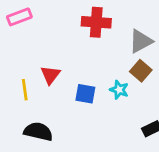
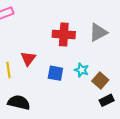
red cross: (96, 22) -> (64, 34), moved
brown square: (141, 71) -> (100, 80), moved

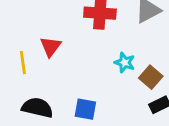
blue square: (55, 73) -> (85, 109), moved

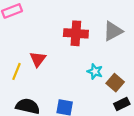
yellow line: (23, 63) -> (16, 71), turned 30

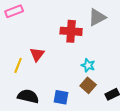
gray triangle: (113, 31) -> (97, 17), moved
brown square: (115, 83) -> (88, 85), moved

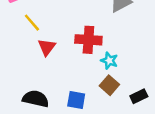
red cross: (71, 31) -> (88, 40), moved
yellow line: (18, 65) -> (32, 23), moved, turned -63

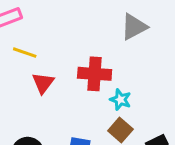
yellow line: (32, 23) -> (25, 53), turned -30

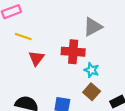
gray triangle: (134, 27) -> (93, 27), moved

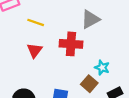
yellow line: (23, 37) -> (36, 22), moved
cyan star: (92, 70) -> (102, 68), moved

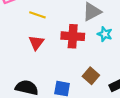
cyan star: (102, 68) -> (105, 34), moved

